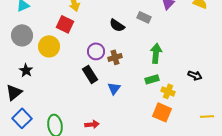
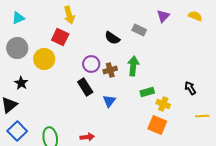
green arrow: (156, 53) -> (133, 66), moved
black arrow: (195, 75) -> (190, 88), turned -144
yellow line: (207, 116) -> (202, 116), moved

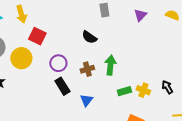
yellow arrow: (69, 15) -> (21, 14), moved
gray rectangle: (139, 30) -> (104, 10), moved, turned 56
purple circle: (91, 64) -> (58, 63), moved
yellow cross: (163, 104) -> (143, 90), moved

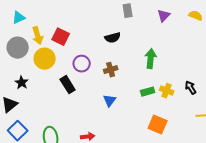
yellow arrow: (21, 14) -> (38, 36), moved
black semicircle: (89, 37) -> (113, 38), turned -49
green arrow: (110, 65) -> (151, 59), moved
black rectangle: (62, 86) -> (68, 85), moved

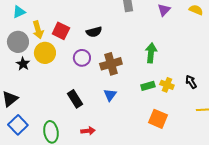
black semicircle: (113, 38) -> (94, 32), moved
brown cross: (111, 70) -> (111, 64), size x1.5
black star: (22, 83) -> (23, 64), moved
black rectangle: (68, 85) -> (75, 99), moved

